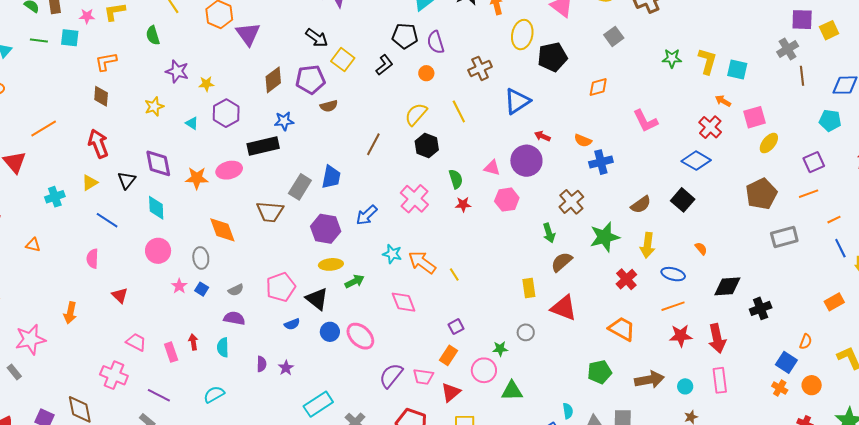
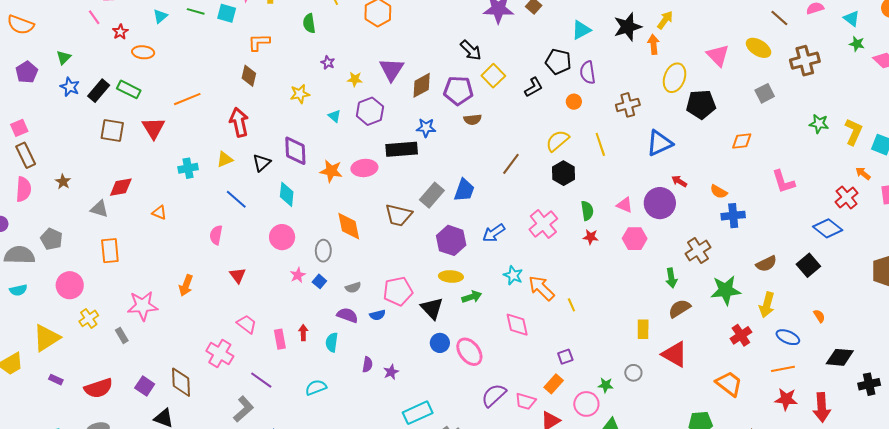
purple triangle: (248, 34) -> (391, 69), moved
purple star: (177, 71) -> (328, 63), size x0.6
blue semicircle: (292, 324) -> (377, 315), moved

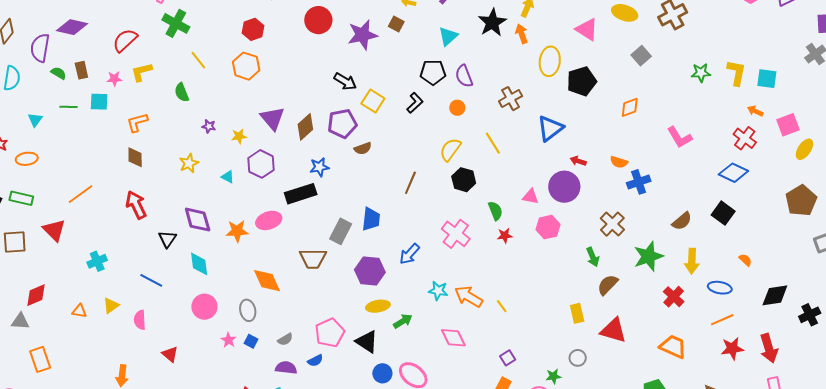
yellow triangle: (225, 159) -> (111, 306), moved

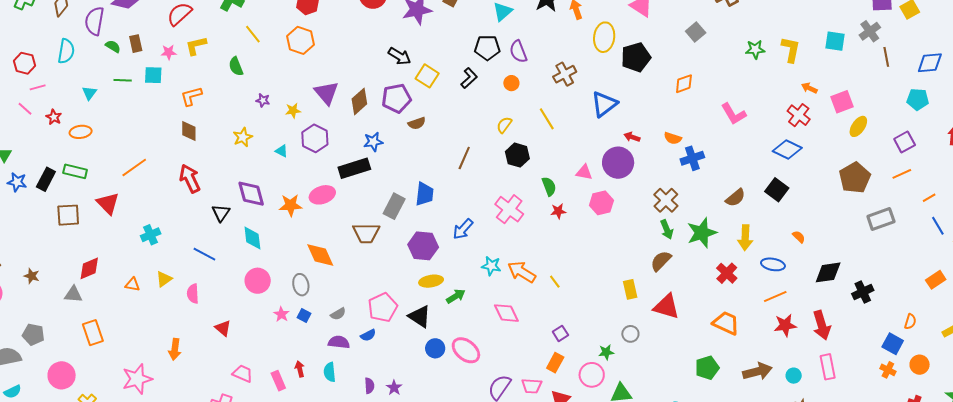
cyan square: (767, 79) -> (835, 41), moved
yellow semicircle: (450, 150) -> (504, 125), size x0.7
green arrow: (593, 257) -> (667, 229), moved

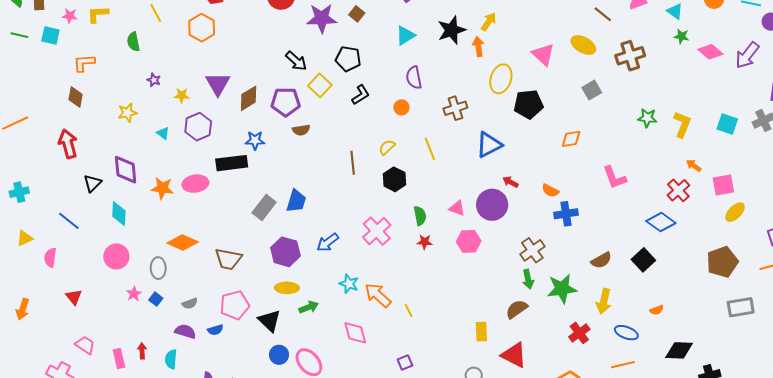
black pentagon: (487, 48) -> (348, 59), moved
brown line: (464, 158) -> (353, 163), moved, turned -40
brown trapezoid: (366, 233) -> (228, 259), moved
orange semicircle: (799, 237) -> (657, 310), turned 104
orange diamond: (320, 255) -> (183, 242), turned -52

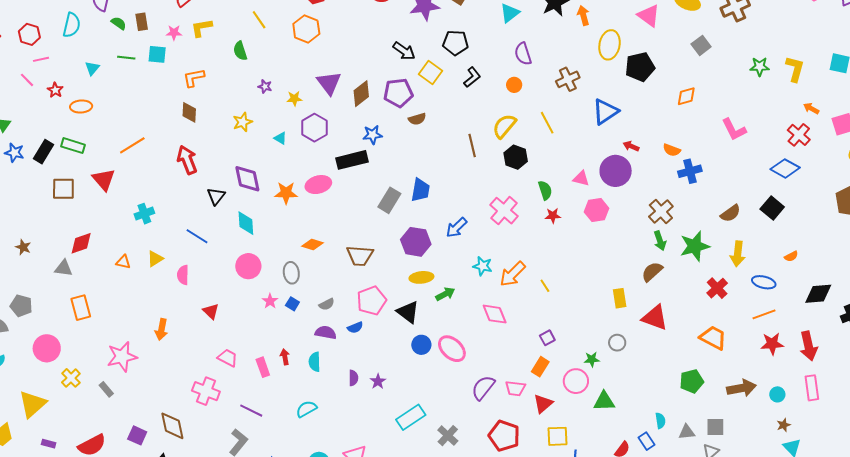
yellow semicircle: (387, 147) -> (504, 126), size x1.5
orange diamond: (183, 242) -> (312, 244), size x0.7
orange arrow: (378, 295) -> (513, 274), turned -80

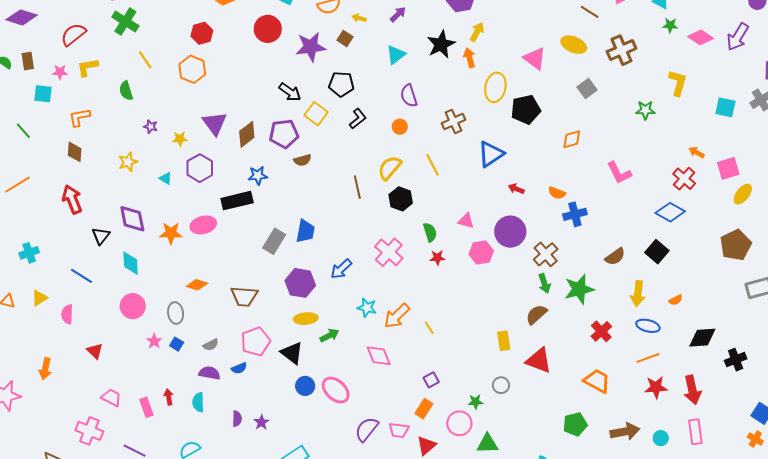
green line: (126, 58) -> (23, 131), moved, turned 42
yellow L-shape: (795, 69) -> (678, 83), moved
purple circle: (616, 171) -> (510, 232), moved
yellow arrow: (738, 254) -> (638, 294), moved

